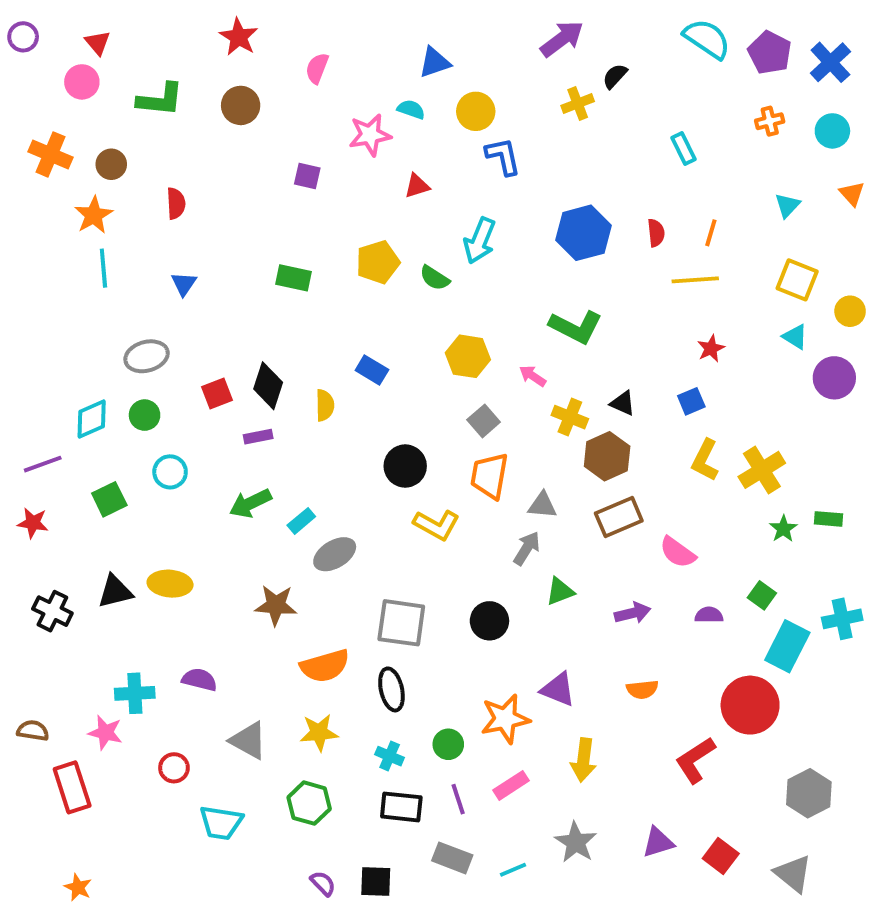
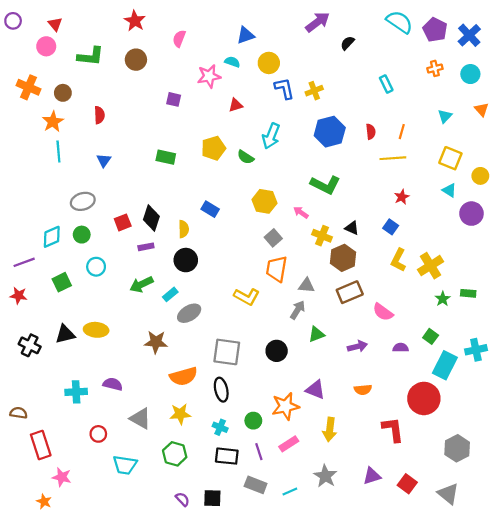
yellow cross: (578, 103) -> (314, 91), moved
blue square: (691, 401) -> (391, 227), turned -32
black circle: (405, 466) -> (186, 260), moved
pink star: (105, 733) -> (62, 477), moved
red L-shape: (695, 760) -> (393, 429), turned 116

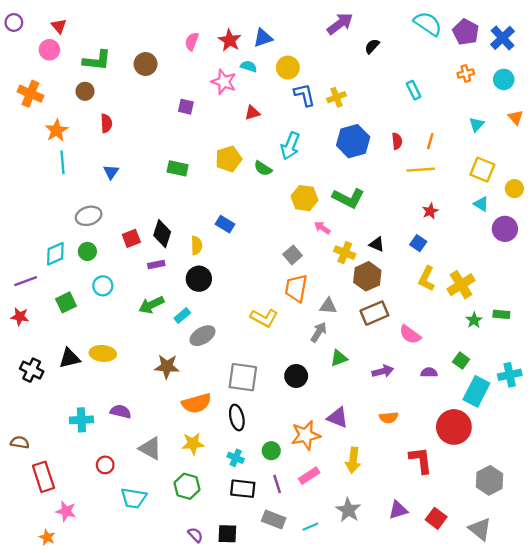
red star: (135, 21) -> (230, 40), moved
pink star: (209, 76) -> (224, 82), turned 30
brown circle: (63, 93) -> (85, 91), moved
yellow hexagon: (264, 201) -> (304, 198), moved

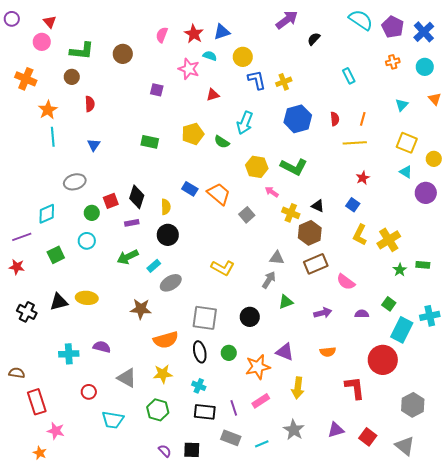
green circle: (87, 251) -> (92, 213), moved
orange trapezoid: (296, 288) -> (219, 194), moved, turned 120
green circle: (271, 451) -> (229, 353), moved

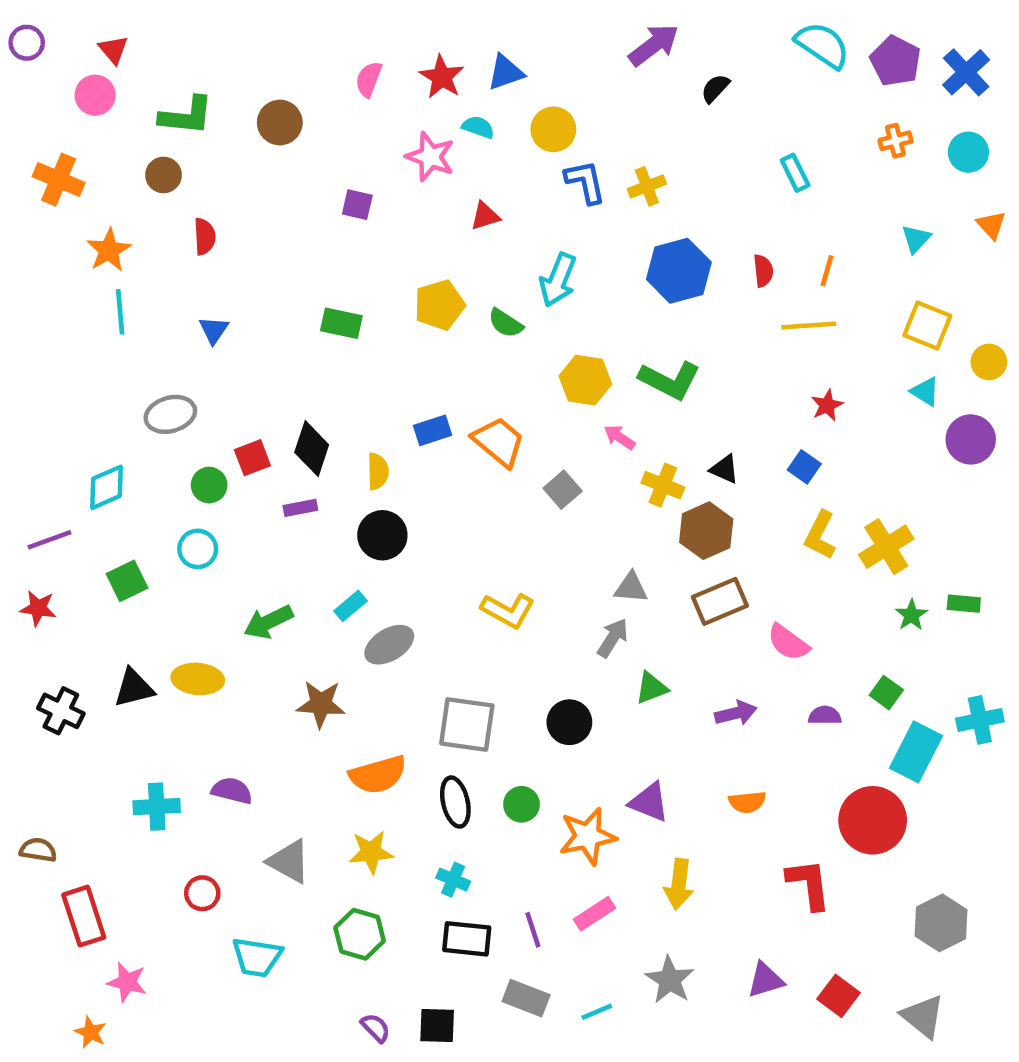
blue rectangle: (190, 189) -> (433, 430), turned -49
green arrow: (128, 257) -> (268, 622), moved

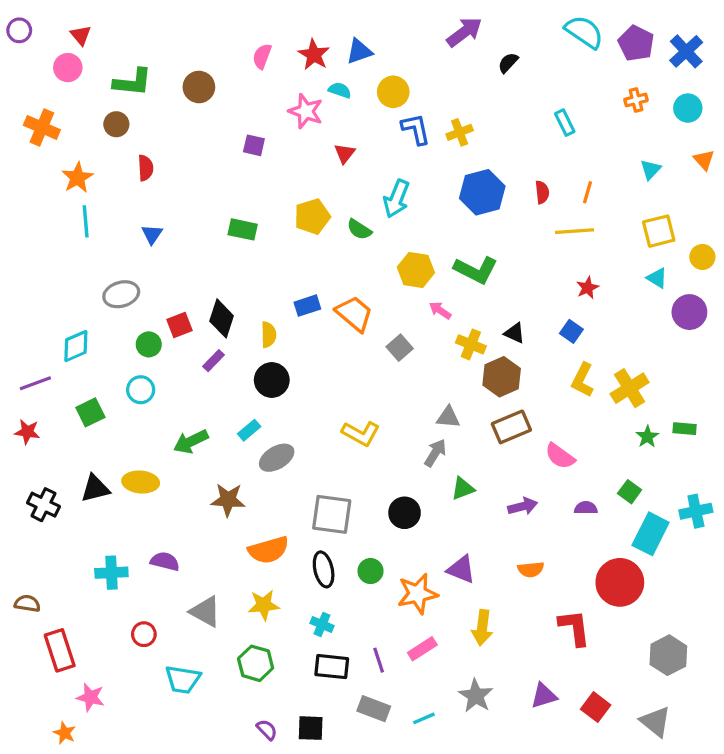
red triangle: (485, 216) -> (345, 153), turned -35
yellow square: (927, 325) -> (659, 231), turned -36
purple rectangle: (300, 508) -> (213, 361), turned -35

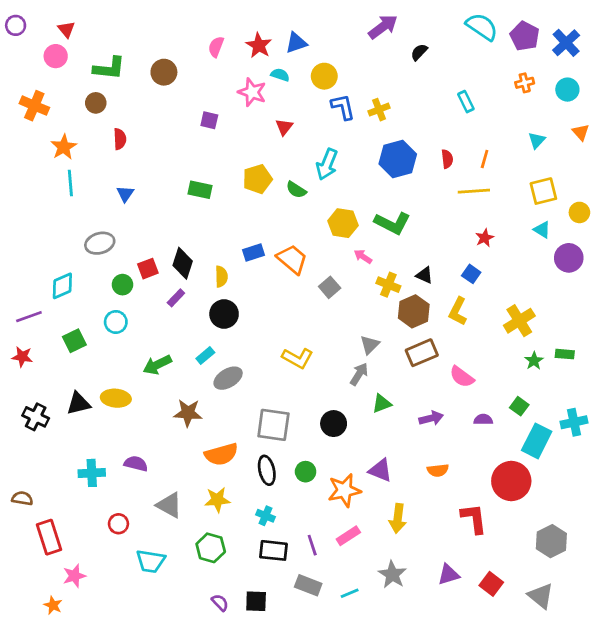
yellow L-shape: (583, 380) -> (458, 311), moved
gray triangle: (448, 417) -> (370, 345), turned -50
pink star: (90, 697) -> (74, 576), turned -30

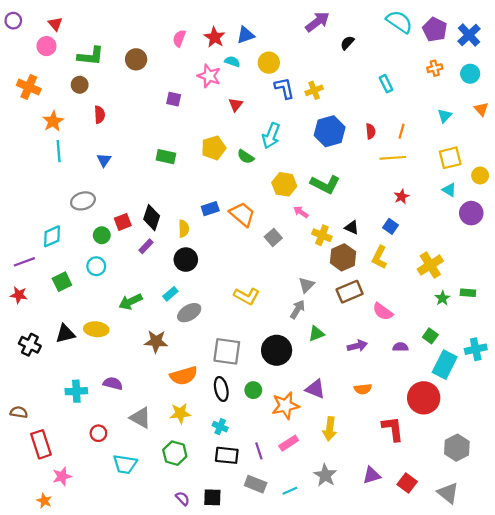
black circle: (334, 424) -> (277, 350), size x1.4

